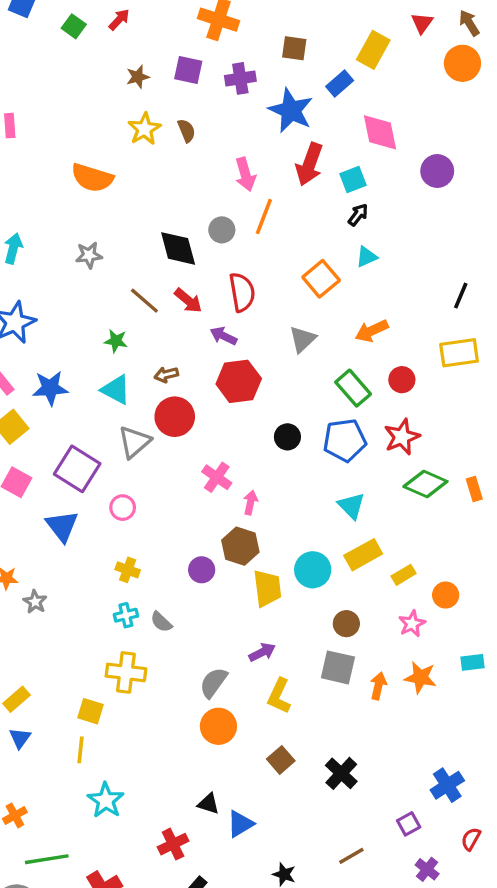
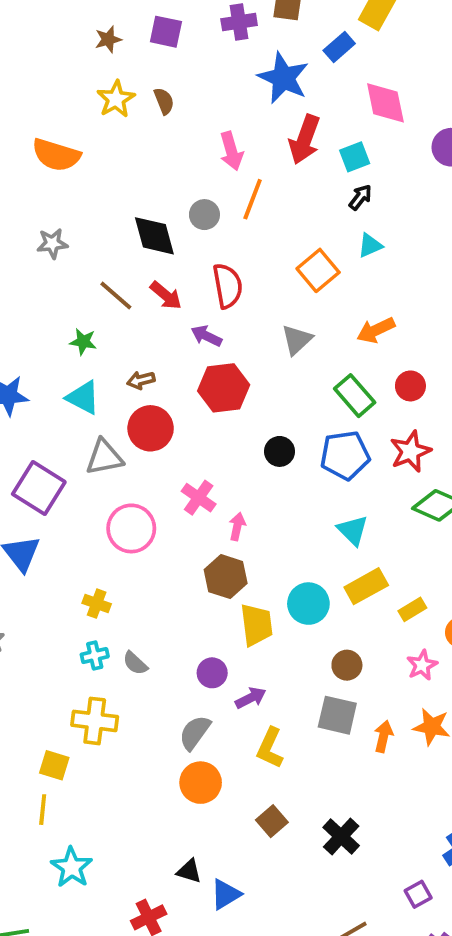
purple cross: (240, 78) -> (239, 22), moved
gray triangle: (134, 442) -> (104, 457), turned 30
pink circle: (123, 508) -> (131, 528), moved, size x1.6
purple circle: (202, 570) -> (212, 673), moved

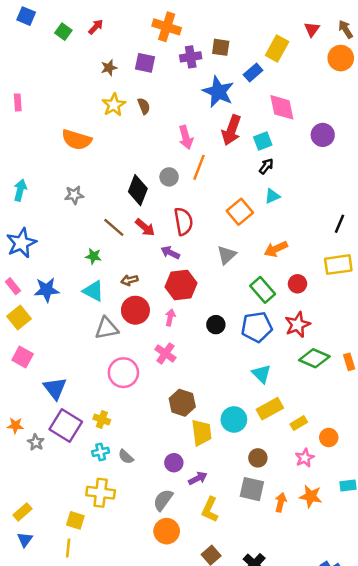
black diamond: (154, 236) -> (138, 190), turned 36
purple square: (39, 488) -> (66, 425), moved
pink arrow: (237, 527) -> (170, 317), moved

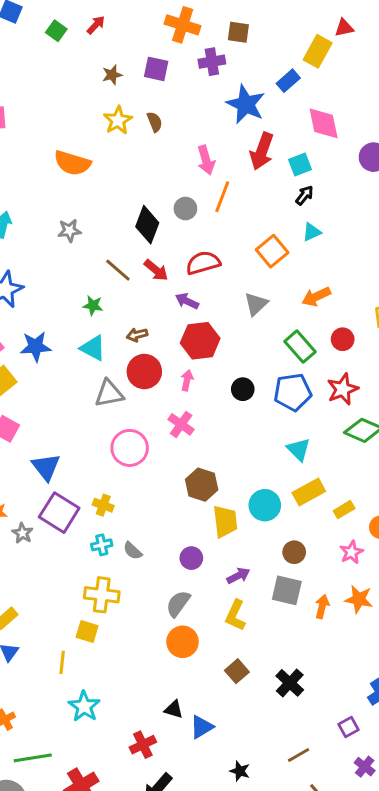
red triangle: (312, 29) -> (344, 28), moved, turned 42
brown square: (221, 47) -> (238, 32), moved
red semicircle: (183, 221) -> (203, 263), turned -96
purple arrow: (198, 478) -> (238, 576), moved
yellow square: (75, 520) -> (87, 632), moved

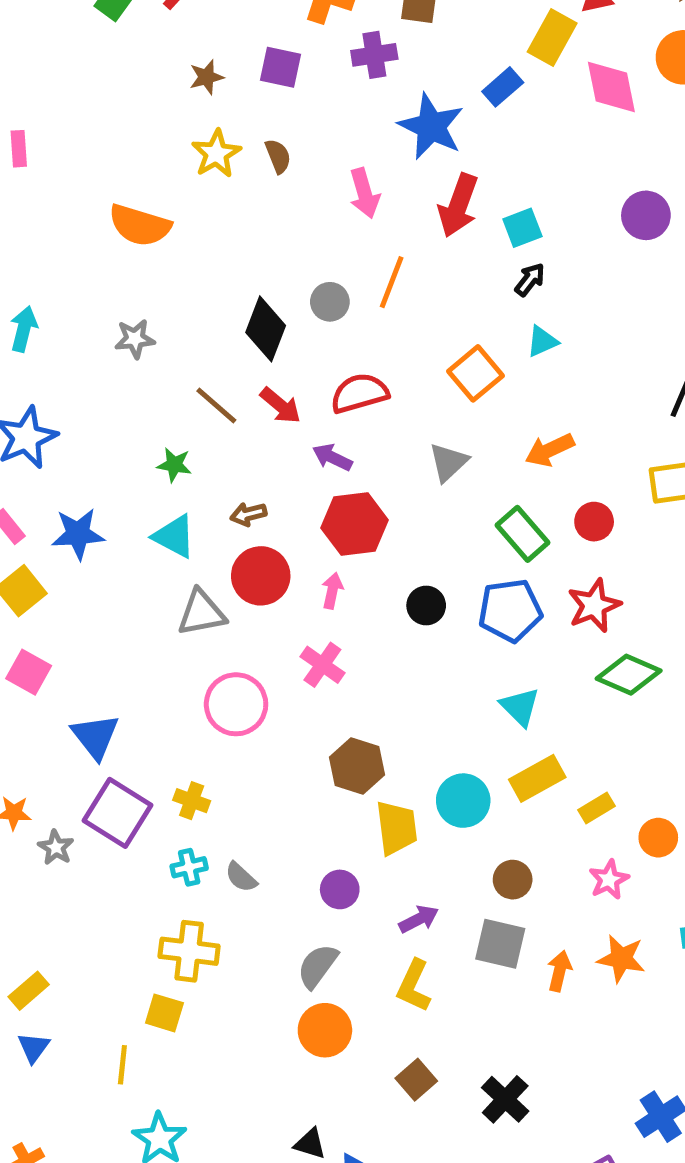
pink diamond: (324, 123) -> (611, 87), moved
pink arrow: (206, 160) -> (364, 193), moved

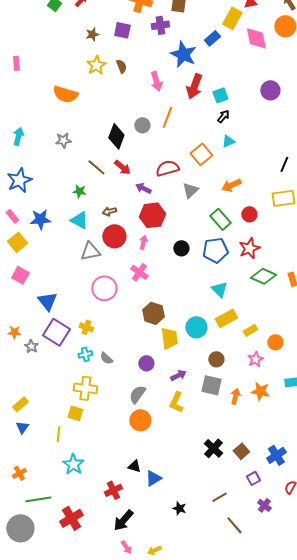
red semicircle: (359, 393) -> (167, 168), moved
brown square: (416, 1080) -> (241, 451), moved

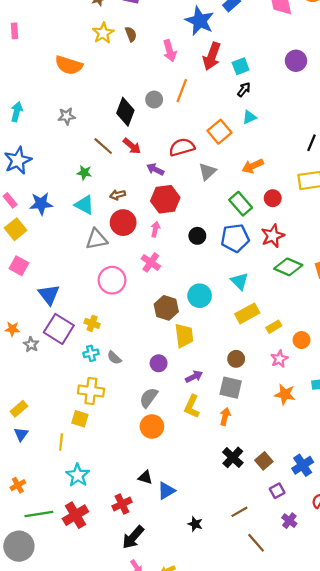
cyan circle: (196, 327) -> (200, 296), moved
orange arrow: (235, 396) -> (225, 416), moved
red cross: (71, 518) -> (75, 515), moved

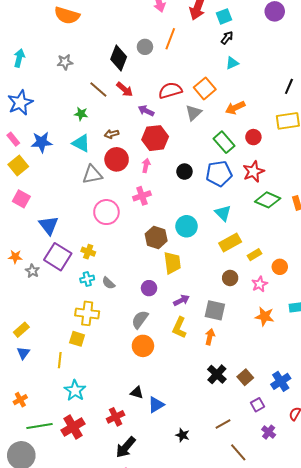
orange square: (220, 132) -> (205, 88), moved
pink cross: (151, 262) -> (142, 196), turned 36
brown circle: (236, 359) -> (230, 278), moved

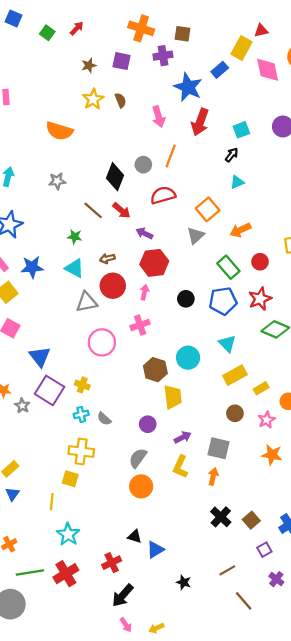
cyan square: (224, 16) -> (241, 130), moved
red semicircle: (170, 90) -> (163, 195), moved

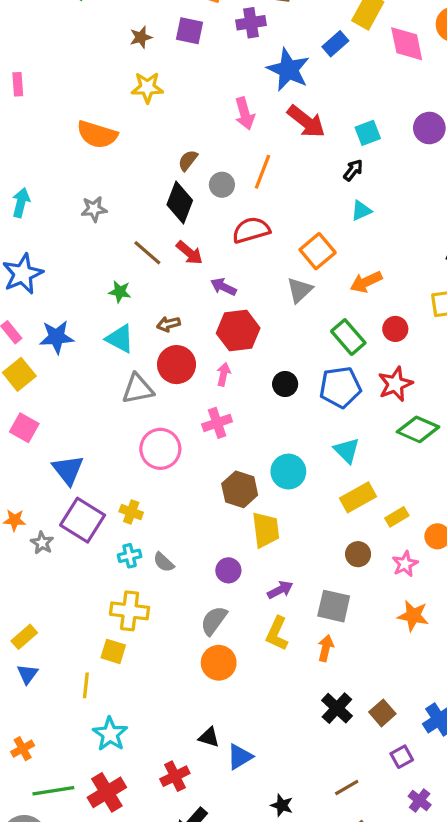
yellow star: (93, 99) -> (147, 87), turned 30
brown semicircle: (120, 100) -> (188, 160), moved, turned -120
red arrow: (200, 122) -> (306, 122), turned -72

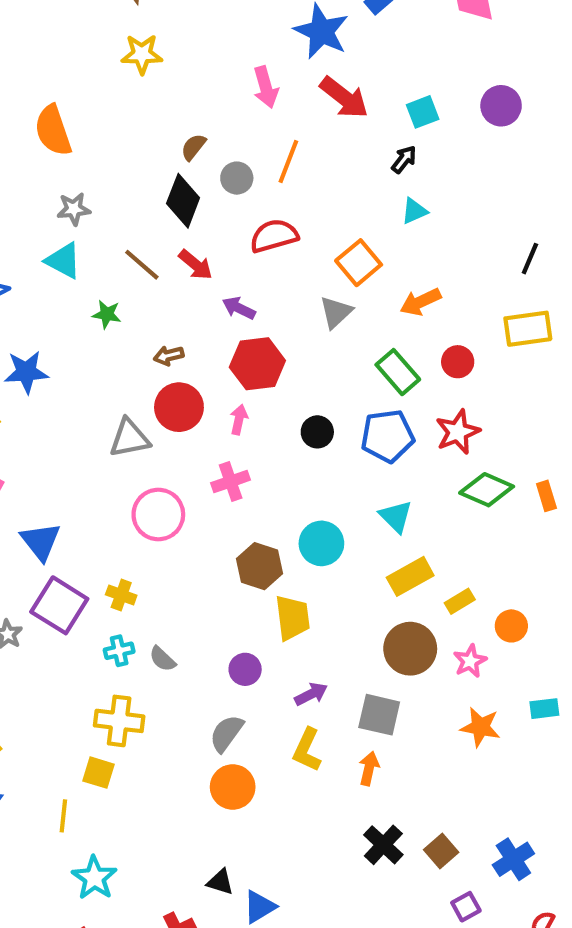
orange semicircle: (97, 134) -> (53, 131), moved, turned 54
cyan triangle: (120, 339) -> (63, 261), moved
brown circle: (358, 554) -> (410, 649), size x1.6

